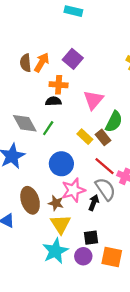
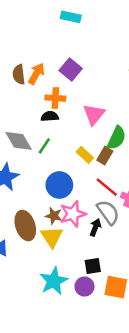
brown rectangle: (103, 137) -> (105, 156), turned 70
brown star: (56, 203) -> (54, 216), moved
yellow triangle: (61, 224) -> (52, 237), moved

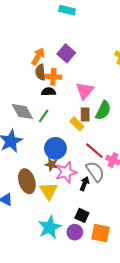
brown semicircle: (19, 74) -> (40, 72), moved
brown rectangle: (105, 156) -> (85, 114), moved, turned -32
brown star: (54, 216) -> (52, 164), moved
black square: (93, 266) -> (82, 215), turned 32

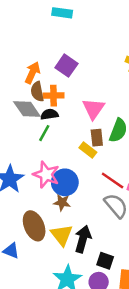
gray diamond: (22, 111) -> (27, 109), moved
green line: (44, 116) -> (44, 133), moved
pink star: (66, 172) -> (46, 175), moved, turned -30
black arrow: (84, 184) -> (83, 239), moved, size x1.5

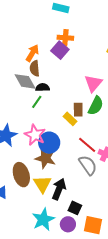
orange cross: (53, 96) -> (65, 38), moved
pink triangle: (93, 109) -> (93, 83), moved
brown star: (62, 202) -> (45, 158), size x1.5

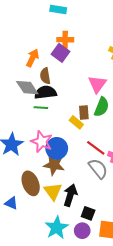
brown semicircle: (35, 68) -> (45, 76), moved
black semicircle: (42, 87) -> (46, 92), size x1.5
green line: (37, 102) -> (41, 108), turned 64

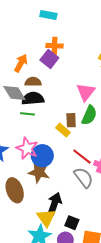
brown semicircle: (45, 76) -> (33, 82), turned 98
yellow triangle: (53, 191) -> (46, 218), moved

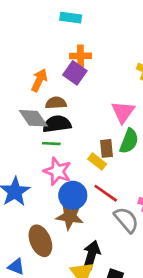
pink star: (27, 148) -> (57, 171), moved
red line: (82, 157) -> (106, 193), moved

